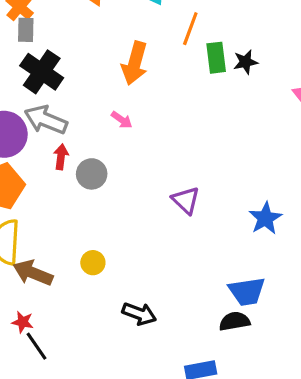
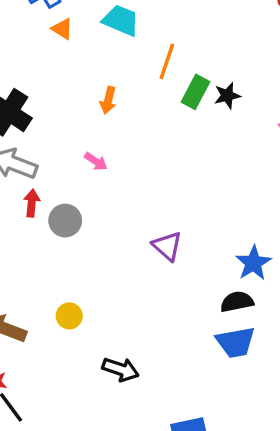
green rectangle: (216, 58) -> (196, 92), turned 36
orange arrow: (135, 63) -> (108, 100), size x0.6
black semicircle: (235, 321) -> (237, 302), moved

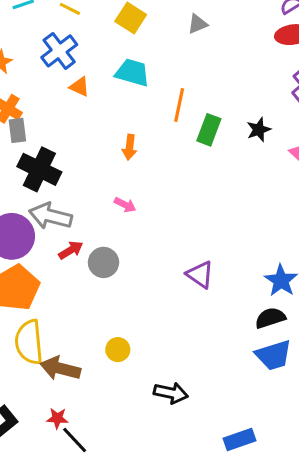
black star: (227, 96) -> (259, 130), moved
red arrow: (32, 203) -> (71, 250), turned 60

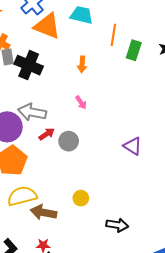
orange triangle: (80, 87) -> (47, 26), size x2.0
black cross: (39, 169) -> (29, 65), moved
pink arrow: (125, 205) -> (81, 102), turned 32
yellow semicircle: (29, 342) -> (22, 196), turned 84

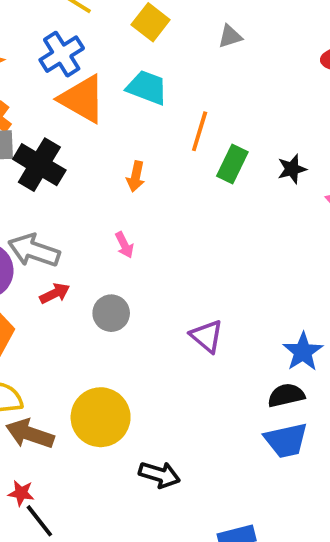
gray circle: (69, 141) -> (111, 313), moved
yellow circle: (81, 198) -> (101, 417), size x2.0

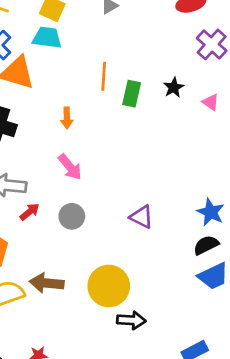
cyan trapezoid: (147, 87) -> (47, 38), moved
pink arrow: (124, 245) -> (70, 167), size x1.5
yellow circle: (101, 417) -> (109, 286), moved
brown arrow: (30, 434) -> (47, 283), moved

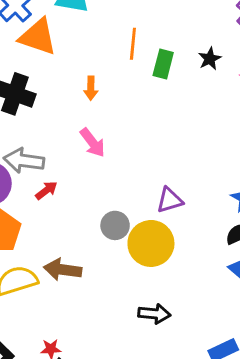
gray circle: (72, 216) -> (115, 225), moved
purple triangle: (142, 217) -> (170, 200), turned -45
yellow circle: (109, 286) -> (151, 243), moved

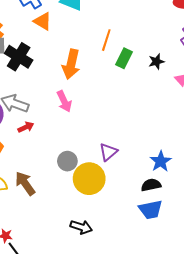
orange triangle: (38, 37) -> (43, 21), size x0.7
orange arrow: (91, 88) -> (71, 64), size x1.8
purple triangle: (170, 200) -> (108, 152), turned -36
brown arrow: (63, 270) -> (25, 183), turned 35

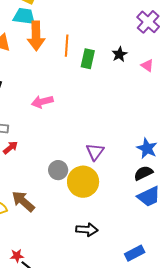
orange arrow: (71, 64) -> (36, 36), moved
pink arrow: (64, 101) -> (42, 102), moved, turned 115

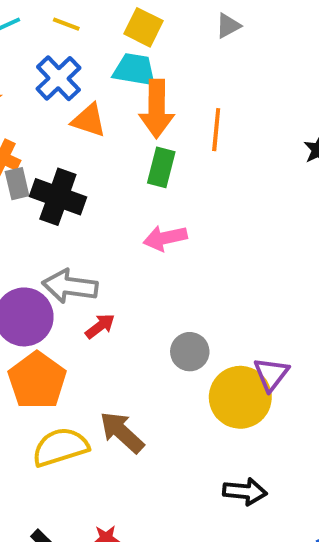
green rectangle: (88, 59) -> (161, 167), moved
purple triangle: (95, 152) -> (271, 374), moved
gray circle: (58, 170) -> (190, 352), moved

